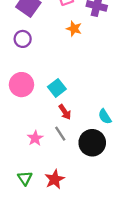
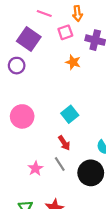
purple circle: (23, 39) -> (17, 66), moved
cyan square: (57, 88) -> (70, 114), moved

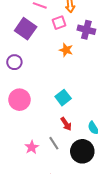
purple circle: (17, 66) -> (14, 62), moved
red arrow: (64, 143) -> (66, 124), moved

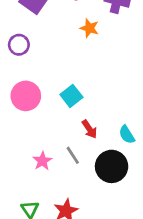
cyan square: (63, 98) -> (71, 96), moved

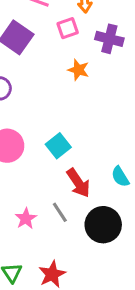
red arrow: (89, 129) -> (78, 183), size x1.4
cyan semicircle: (127, 135) -> (120, 177), moved

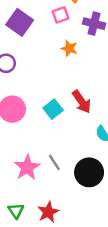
red arrow: (78, 183) -> (82, 102), moved
pink star: (26, 218) -> (27, 167), size x1.5

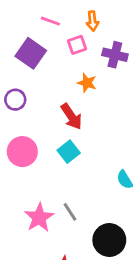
red arrow: (82, 102) -> (71, 116), moved
black circle: (89, 172) -> (109, 240), moved

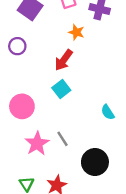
red arrow: (71, 116) -> (64, 60), turned 70
pink circle: (22, 152) -> (22, 106), moved

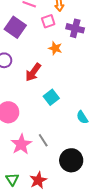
red arrow: (64, 60) -> (33, 72), moved
cyan square: (61, 89) -> (51, 97), moved

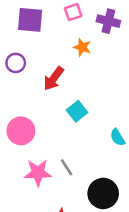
purple square: (15, 27) -> (30, 20), turned -30
pink star: (21, 144) -> (38, 173), turned 30

